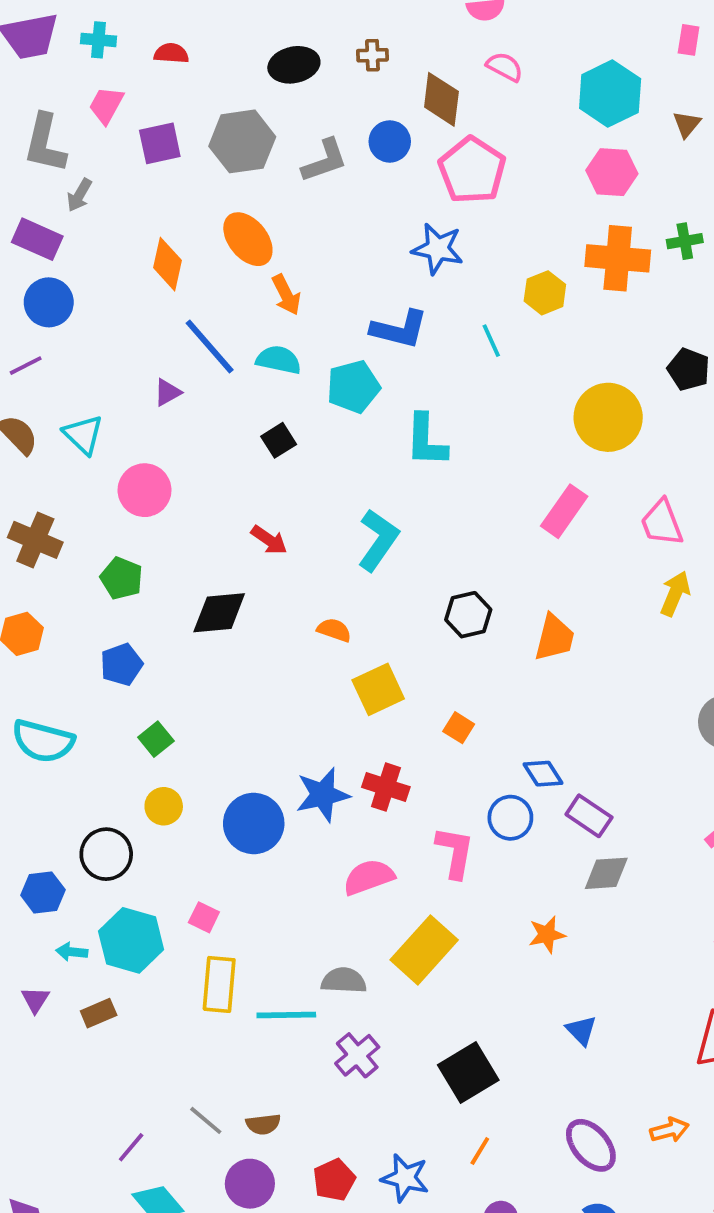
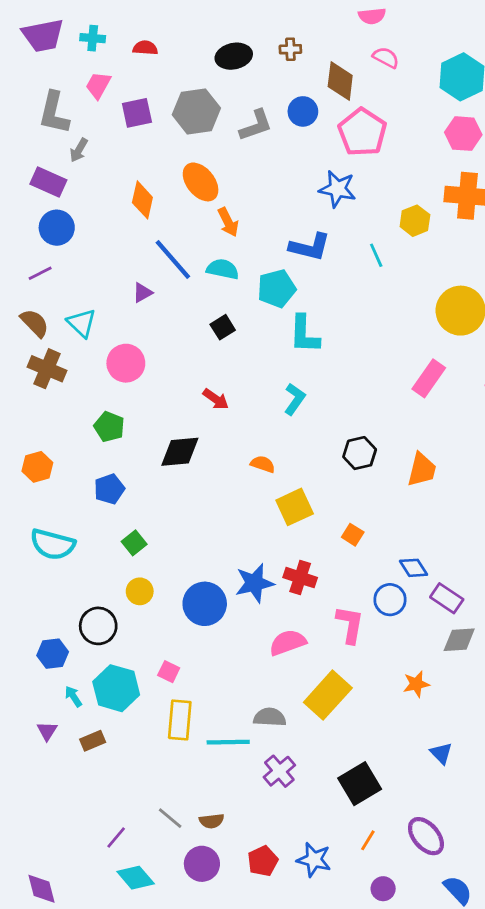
cyan L-shape: (426, 440) -> (304, 334), moved
brown cross: (35, 540) -> (47, 369), moved
cyan L-shape: (378, 540) -> (295, 399), size x0.7
cyan arrow: (72, 952) -> (73, 696), turned 50
purple ellipse: (591, 1145) -> (426, 836), moved

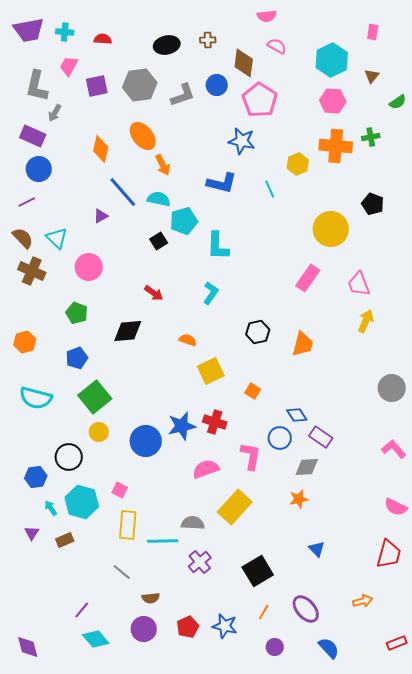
cyan pentagon: (277, 288) -> (184, 221), moved
green square: (134, 543) -> (95, 397), size x1.8
gray diamond: (459, 640) -> (307, 467), moved
gray line: (170, 818) -> (122, 572), moved

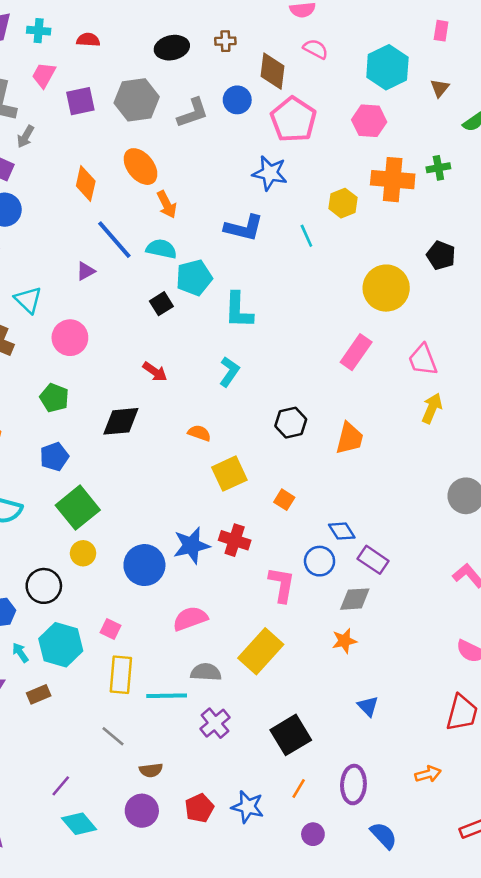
pink hexagon: (333, 101) -> (369, 121), moved
pink semicircle: (206, 469) -> (190, 619), moved
purple ellipse: (306, 609) -> (353, 785), turned 44

